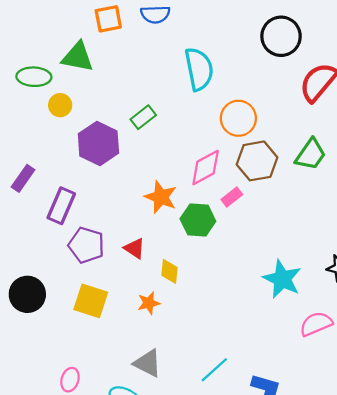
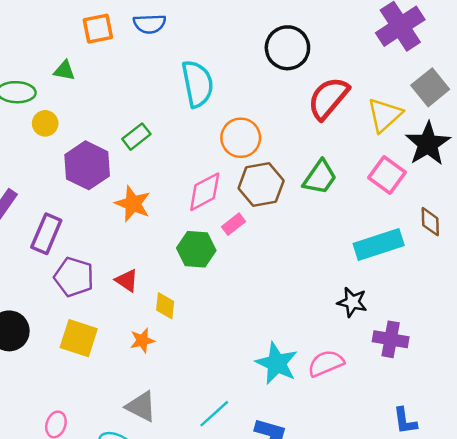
green triangle: (78, 57) -> (64, 71), size x0.6
orange star: (161, 197) -> (133, 204), moved
cyan star: (282, 279) -> (277, 363), moved

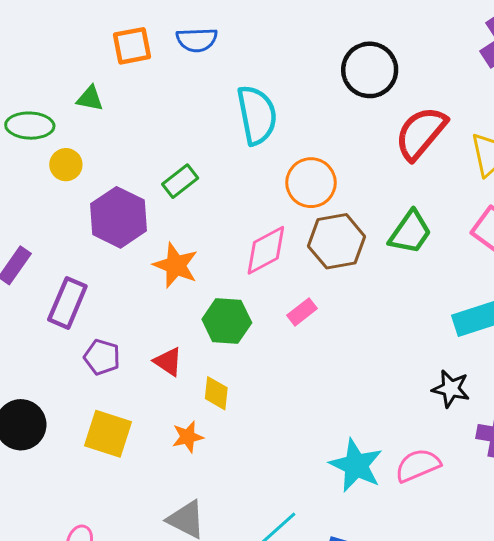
pink rectangle: (233, 224) -> (302, 312), moved
green hexagon: (196, 249) -> (227, 321), moved
purple pentagon: (74, 277) -> (102, 357), size x0.7

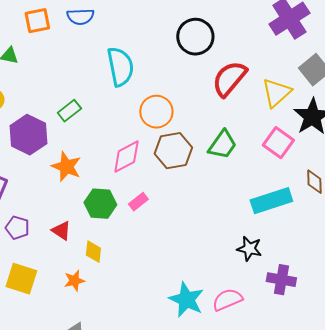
pink rectangle: (302, 312) -> (138, 202), moved

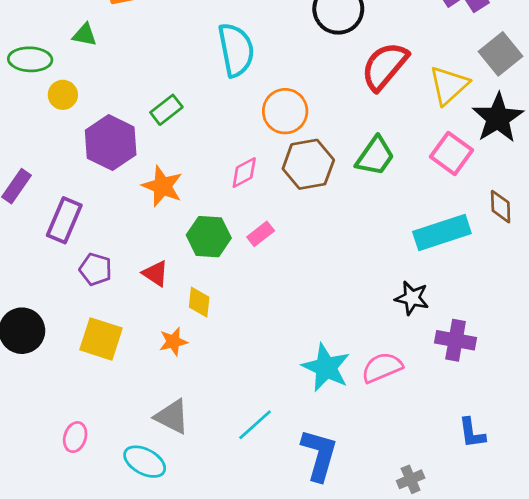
pink diamond: (126, 157) -> (244, 173), size x0.7

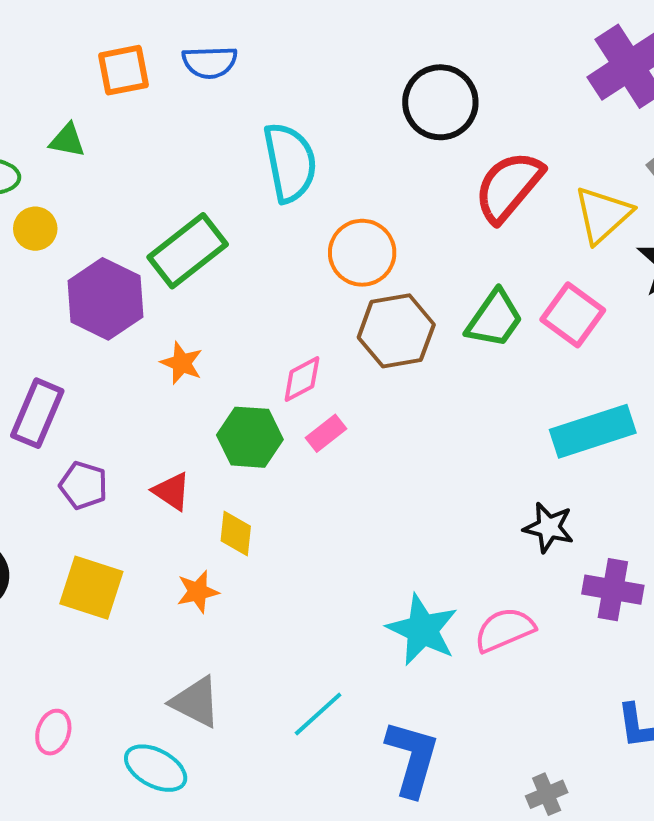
green rectangle: (166, 110) -> (188, 251), size x1.6
pink square: (451, 153) -> (573, 315), moved
pink diamond: (244, 173) -> (302, 379), moved
orange star: (162, 186) -> (182, 363), size x0.7

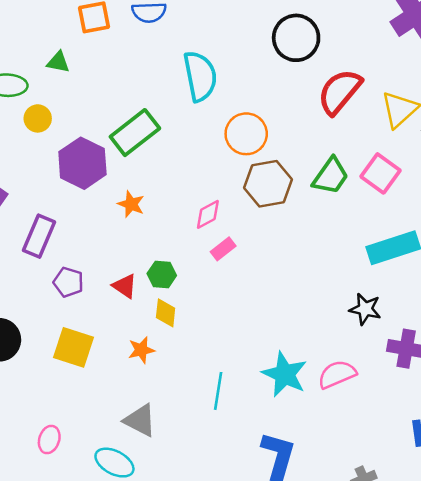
green hexagon: (250, 437) -> (162, 275), moved, size x0.7
cyan line: (318, 714) -> (218, 391), moved, turned -39

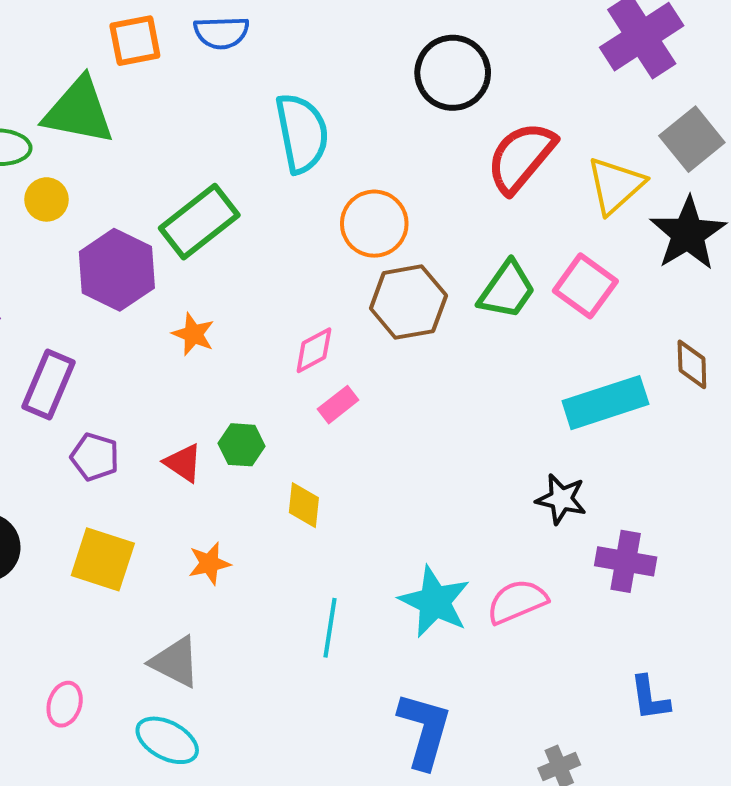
green triangle: (58, 62) -> (79, 111), size x2.0
yellow diamond: (166, 313) -> (304, 505), moved
gray triangle: (140, 420) -> (175, 662), moved

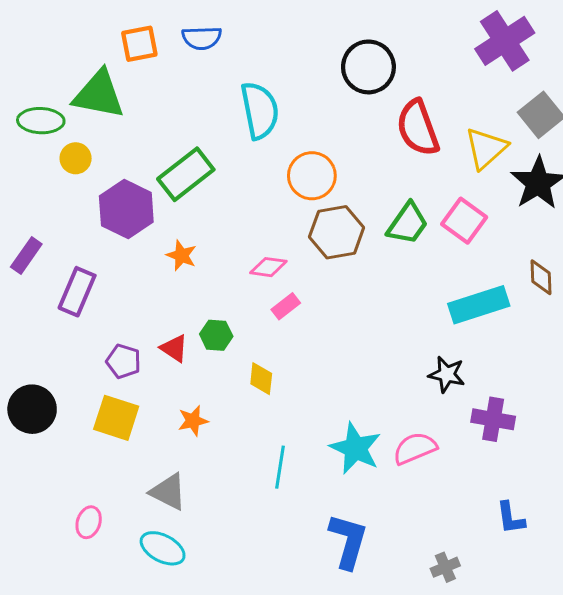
red semicircle: (521, 157) -> (418, 128), turned -60
pink diamond: (314, 350) -> (268, 267), turned 36
purple pentagon: (95, 457) -> (123, 361), moved

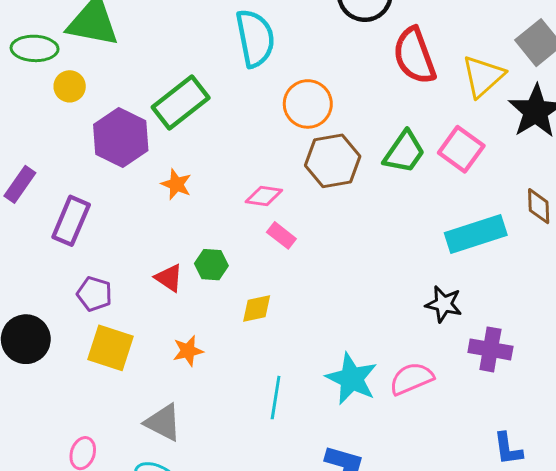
pink rectangle: (286, 306) -> (281, 235), turned 76
purple pentagon: (123, 361) -> (94, 294), moved
yellow diamond: (261, 379) -> (257, 308), turned 72

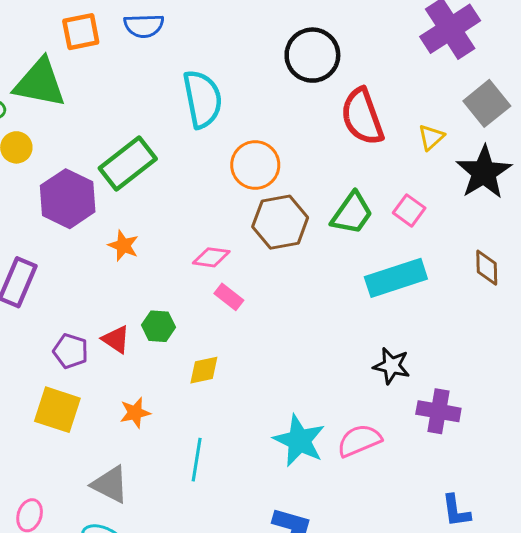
yellow triangle: (483, 76) -> (431, 137), size x0.6
pink square: (461, 149) -> (409, 210), size x0.7
cyan rectangle: (476, 234) -> (396, 278), moved
purple pentagon: (94, 294) -> (71, 351), moved
cyan line: (276, 398) -> (197, 460), moved

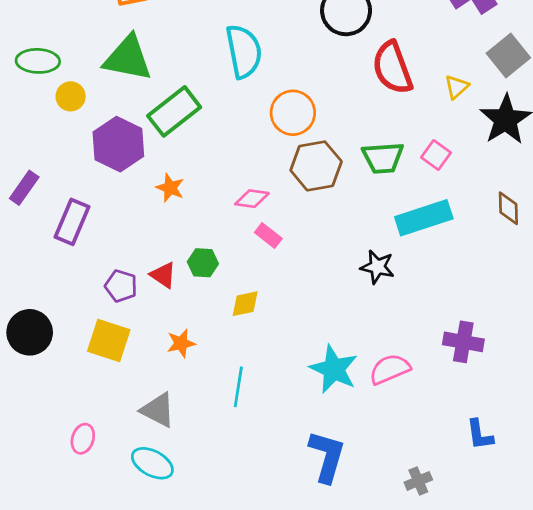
green triangle: (40, 83) -> (128, 58), moved
green trapezoid: (352, 213) -> (383, 158), turned 51
black star: (392, 366) -> (377, 267), moved

